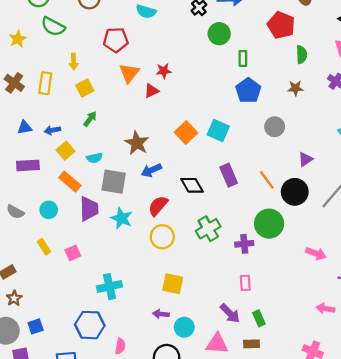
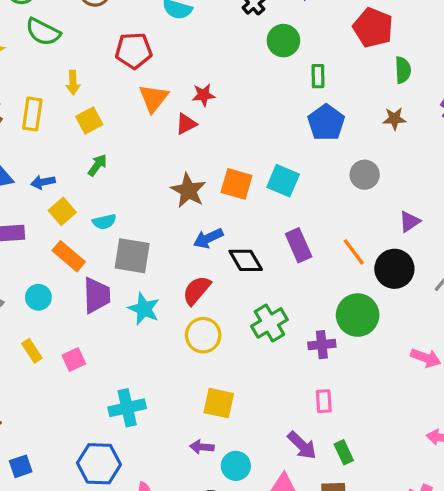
orange square: (186, 132) -> (236, 184), turned -30
brown star: (137, 143) -> (188, 191), moved
blue arrow: (151, 170) -> (208, 238), moved

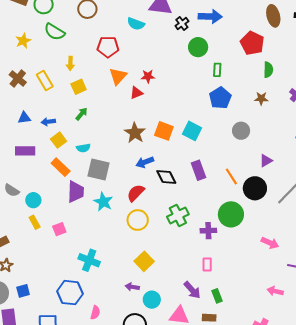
yellow rectangle: (32, 114) -> (45, 81), turned -42
cyan circle: (38, 297) -> (33, 200), moved
yellow square: (219, 403) -> (144, 261), turned 30
cyan cross: (127, 408) -> (89, 260), turned 30

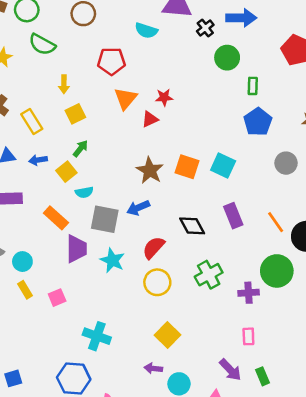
yellow rectangle: (45, 81) -> (32, 122), moved
yellow square: (59, 140) -> (66, 172), moved
blue arrow: (145, 162) -> (138, 208), moved

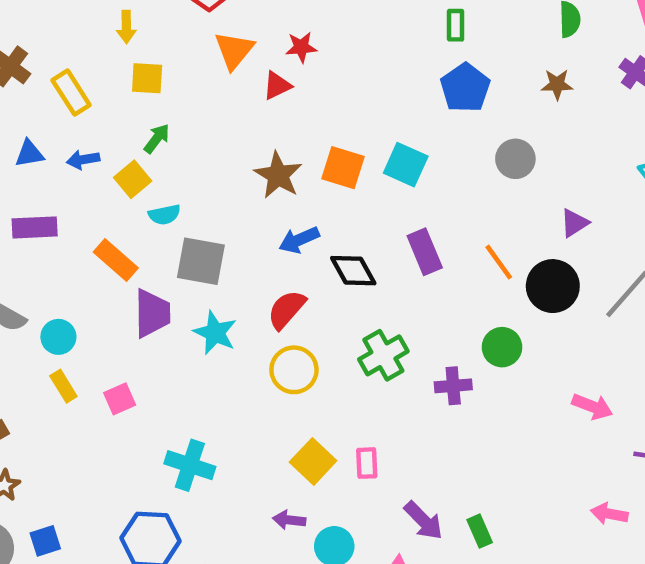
yellow square: (75, 114) -> (147, 78), turned 30
blue arrow: (138, 208) -> (299, 240), moved
green circle: (277, 271) -> (502, 347), size x0.7
pink rectangle: (248, 336) -> (367, 463), moved

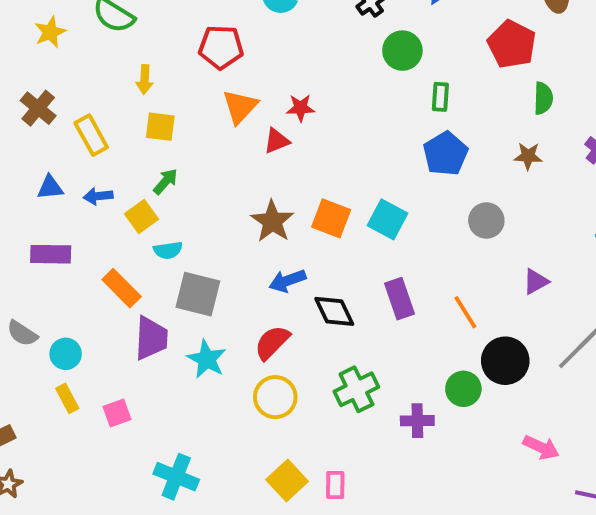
black circle: (553, 286) -> (505, 361), moved

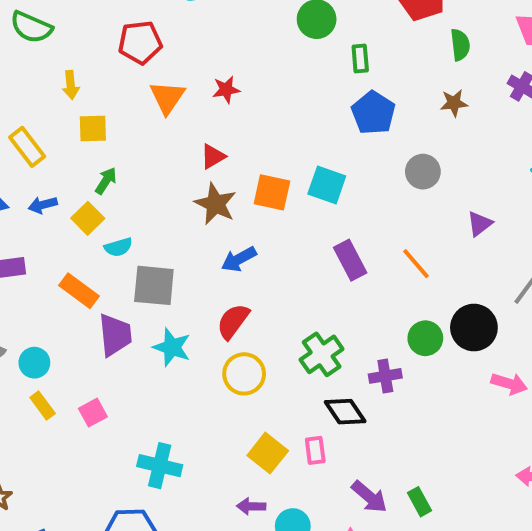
red triangle: (277, 141) -> (213, 156), moved
black diamond: (334, 311) -> (345, 412), moved
black circle: (505, 361) -> (474, 328), moved

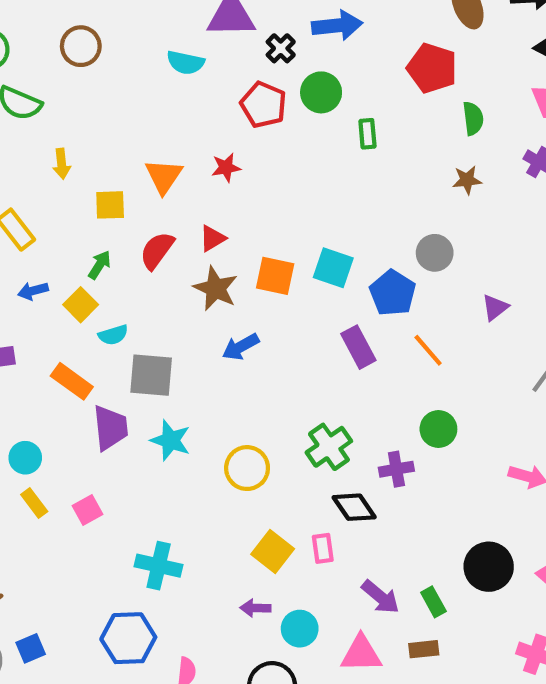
red pentagon: (140, 42) -> (264, 105), moved, turned 30
blue pentagon: (373, 113) -> (393, 293), moved
yellow square: (93, 128) -> (110, 205), moved
red semicircle: (233, 321) -> (157, 250), moved
black circle: (474, 328) -> (489, 567), moved

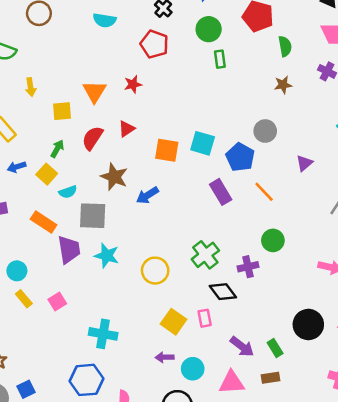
green circle: (321, 92) -> (209, 29), moved
brown star: (216, 288) -> (114, 177), moved

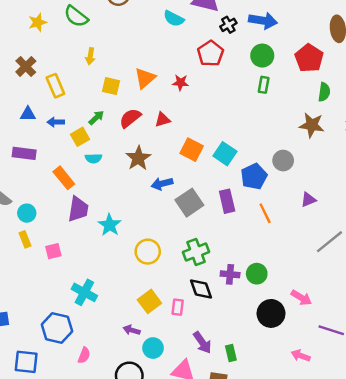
brown star: (283, 85) -> (312, 125), size x1.5
gray square: (93, 216) -> (189, 203), moved, turned 36
green circle: (273, 240) -> (257, 274), moved
black circle: (308, 324) -> (271, 313), moved

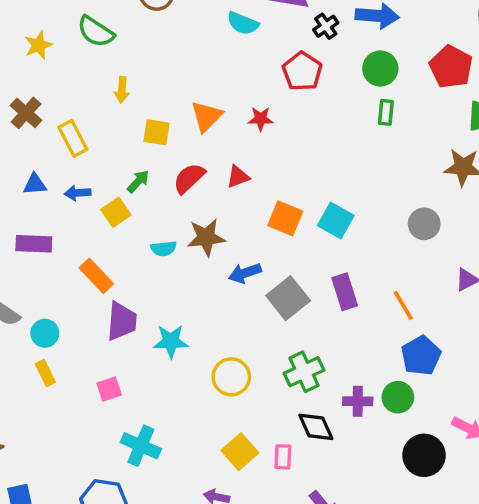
cyan semicircle: (94, 158) -> (164, 249), moved
brown star: (138, 158) -> (206, 237), turned 30
blue pentagon: (254, 176) -> (421, 356), moved
cyan star: (110, 225) -> (171, 341), turned -30
pink square: (53, 251) -> (109, 389), moved

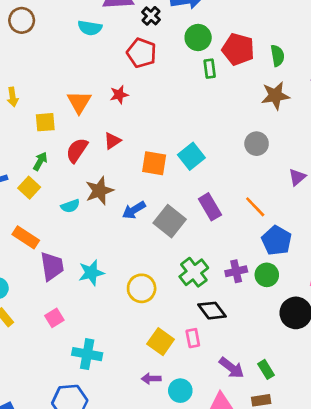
red pentagon: (451, 67) -> (238, 49), moved
cyan square: (336, 221) -> (191, 156), turned 35
purple cross: (358, 401) -> (236, 271), moved

